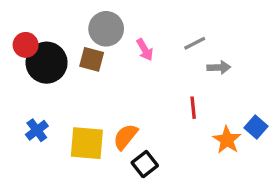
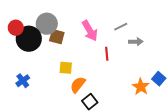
gray circle: (106, 29) -> (47, 24), moved
pink arrow: (145, 50) -> (90, 31), size x1.5
red line: (193, 108) -> (107, 54), moved
yellow square: (87, 143) -> (66, 68), moved, size x0.6

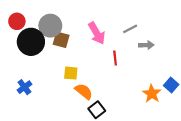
red circle: (16, 28) -> (17, 21), moved
orange semicircle: (78, 85) -> (84, 91), turned 90

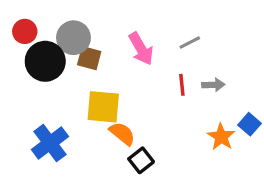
gray arrow: (146, 45) -> (213, 85), moved
red line: (115, 58) -> (182, 85), moved
yellow square: (71, 73) -> (103, 107), size x1.6
blue cross: (24, 87) -> (50, 143), moved, size x1.6

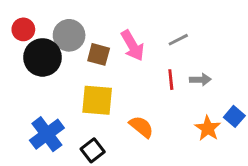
brown square: (89, 58) -> (99, 54), moved
orange semicircle: (122, 134) -> (141, 127), moved
black square: (141, 160) -> (93, 150), moved

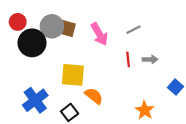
brown square: (99, 54) -> (67, 29), moved
orange semicircle: (141, 127) -> (94, 96), moved
orange star: (208, 128) -> (145, 110), moved

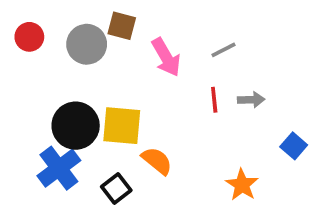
brown square: (67, 29) -> (122, 26), moved
black circle: (32, 43) -> (76, 126), moved

